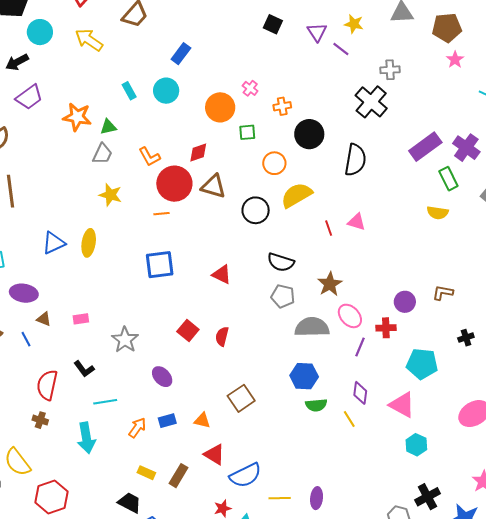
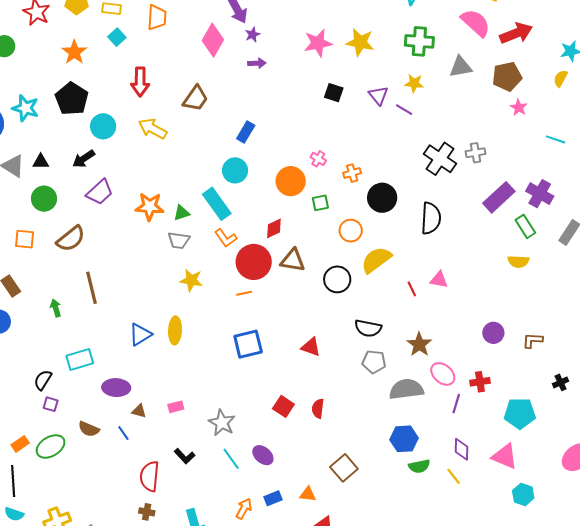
gray cross: (390, 70) -> (476, 153), moved
cyan rectangle: (129, 91) -> (217, 204), moved, size x1.8
gray trapezoid: (102, 154) -> (179, 240), turned 80
purple circle: (405, 302) -> (493, 333), moved
cyan line: (105, 402) -> (231, 459), moved, turned 70

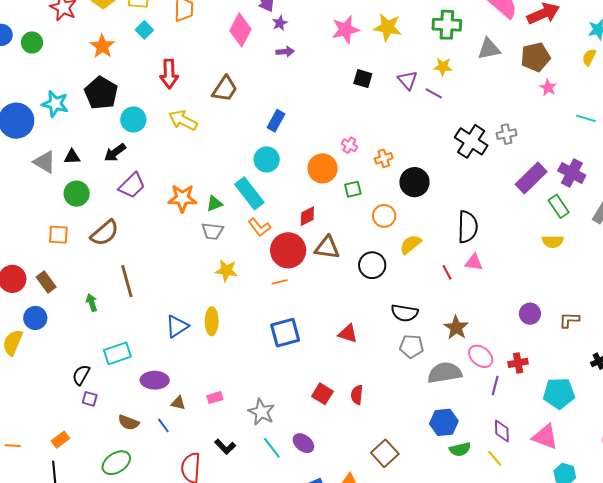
black semicircle: (431, 218) -> (468, 227), moved
yellow semicircle: (376, 260) -> (411, 244), size x0.7
green ellipse: (51, 446) -> (116, 463), moved

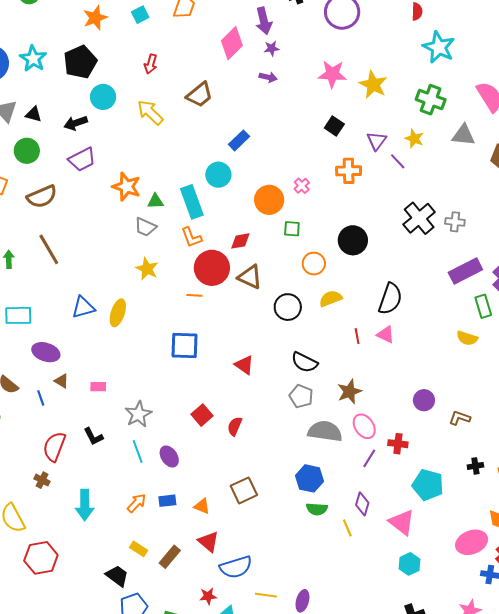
red arrow: (169, 74) -> (151, 64), size x0.7
orange cross: (384, 158) -> (349, 171), moved, size x1.4
brown line: (127, 281) -> (49, 249), turned -32

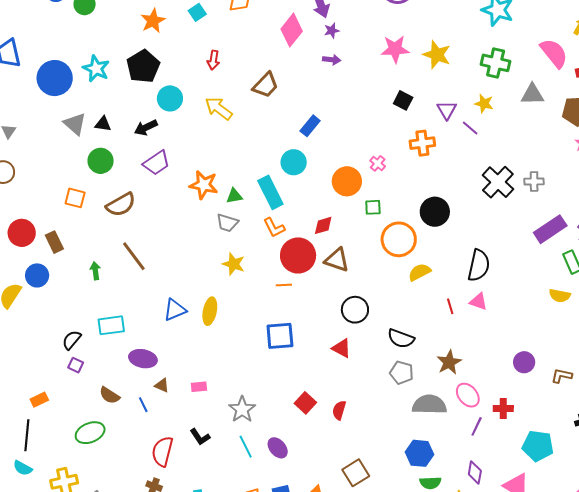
orange circle: (314, 264) -> (399, 239), size x1.5
black circle: (288, 307) -> (355, 310), moved

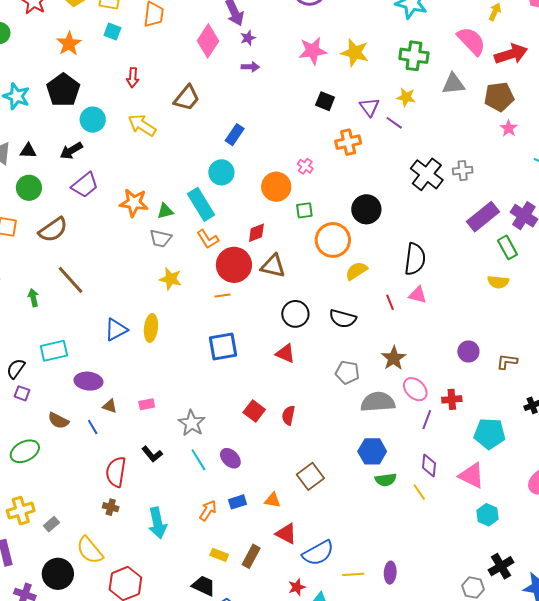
cyan square: (197, 12) -> (112, 32), turned -30
black semicircle: (401, 338) -> (343, 319), moved
green ellipse: (90, 433) -> (25, 451), moved

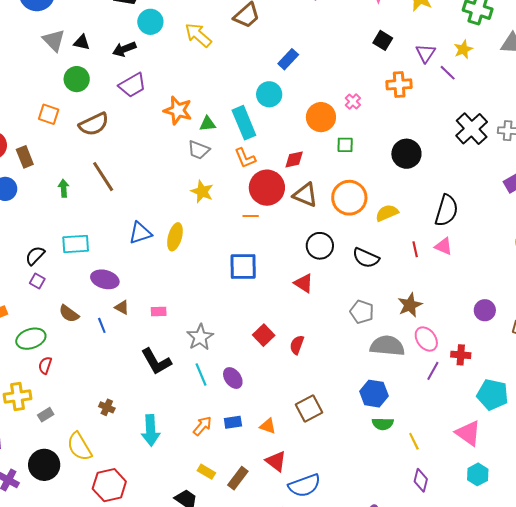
yellow star: (406, 97) -> (463, 49), turned 30
orange circle: (333, 240) -> (349, 198), moved
black L-shape: (152, 454) -> (156, 361), size x1.5
purple diamond: (429, 466) -> (421, 480), moved
red semicircle: (116, 472) -> (45, 365), moved, size x0.6

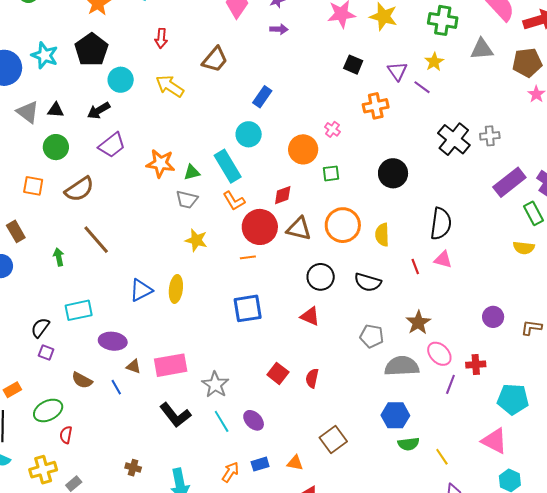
yellow semicircle: (387, 213) -> (382, 235), turned -60
pink rectangle: (159, 311) -> (171, 365), size x2.0

